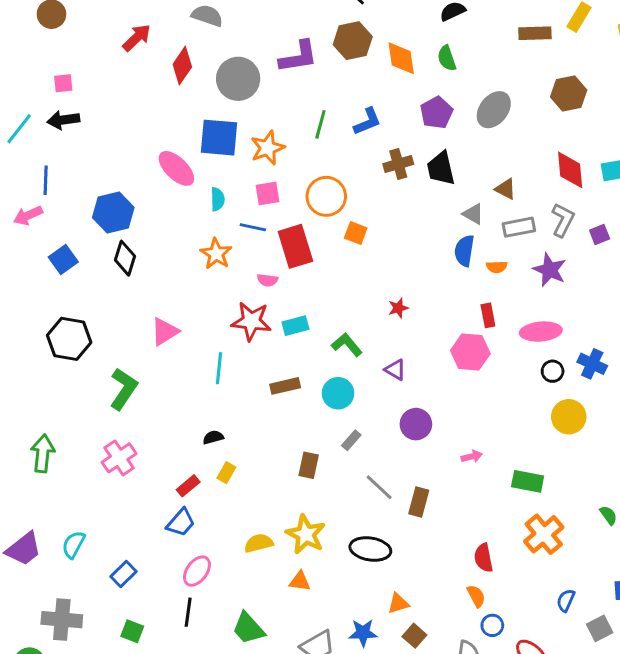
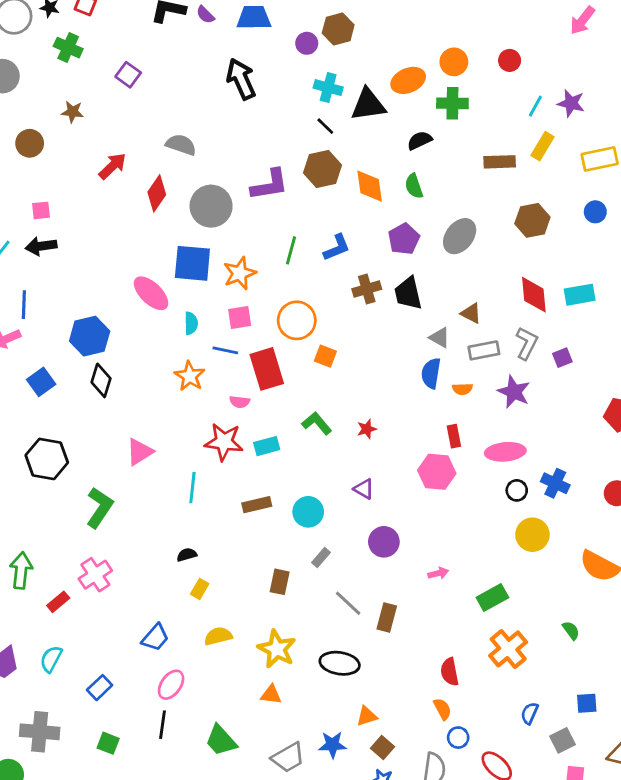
green L-shape: (347, 345) -> (317, 423), moved
green rectangle: (528, 481) -> (492, 598), turned -40
red rectangle: (188, 486) -> (58, 602), moved
yellow semicircle: (259, 543) -> (218, 636), moved

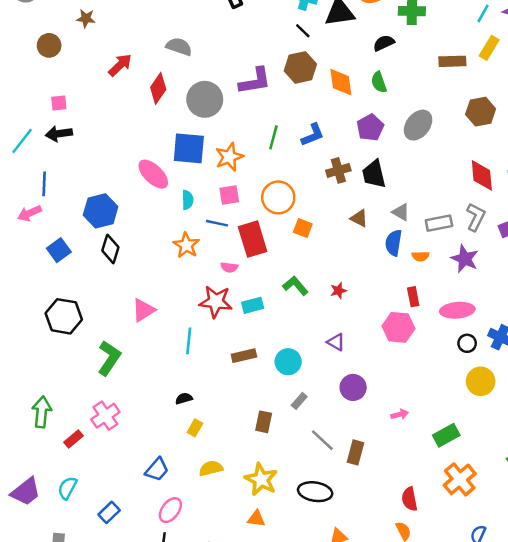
brown triangle: (471, 313) -> (359, 218), moved

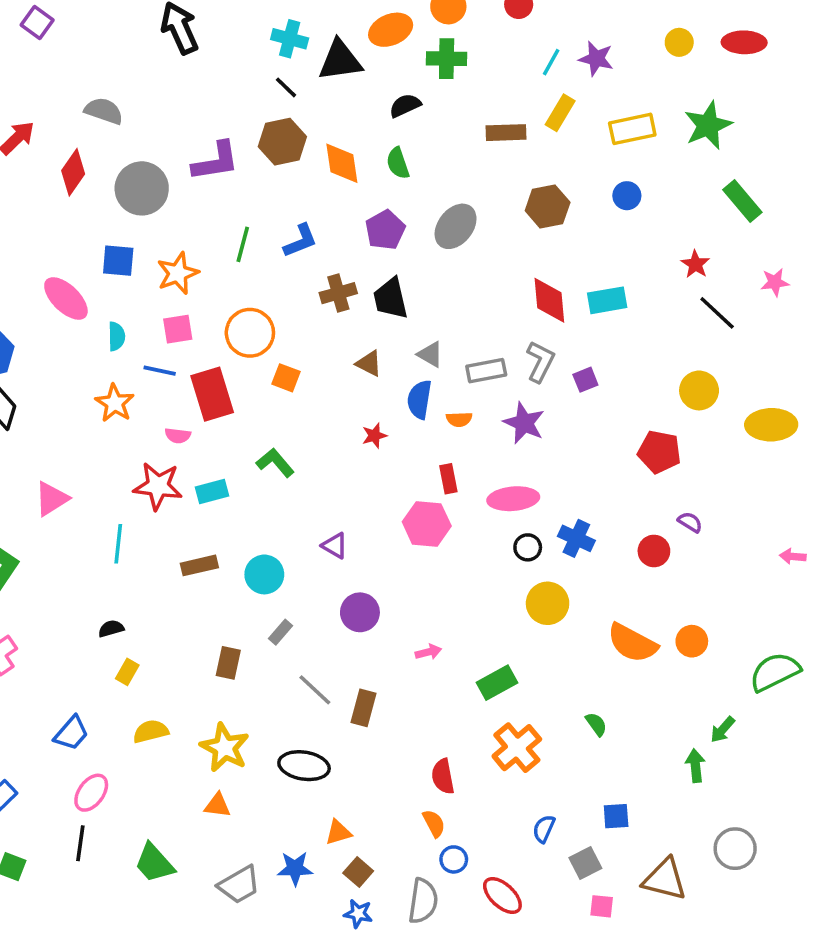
blue square: (189, 148) -> (118, 261), size x0.7
red star: (338, 291) -> (374, 436), moved

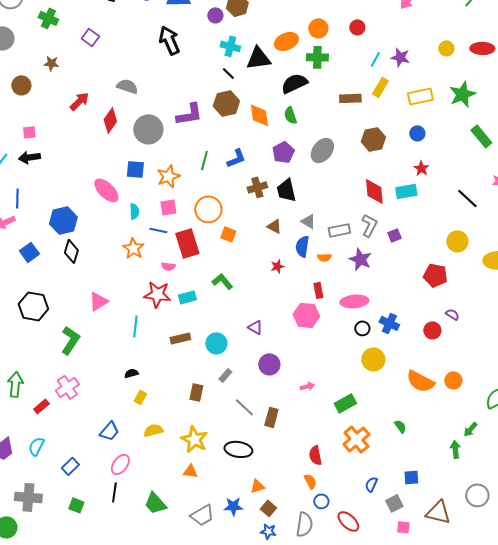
black semicircle: (405, 105) -> (294, 83), size x1.5
red star: (695, 264) -> (421, 168), moved

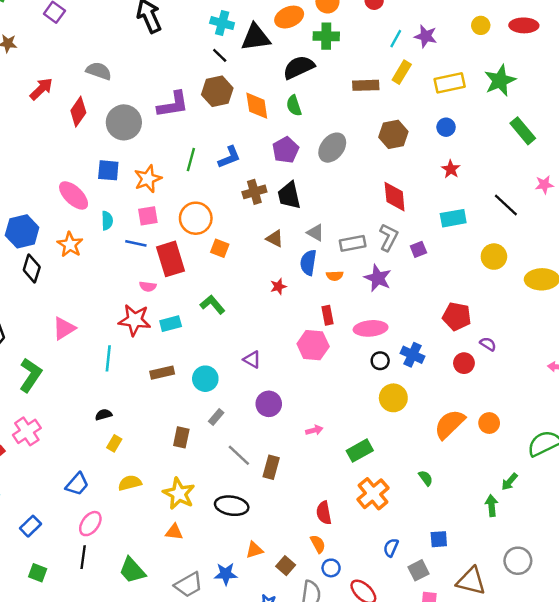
cyan rectangle: (406, 191) -> (453, 218), moved
orange star: (133, 248) -> (70, 245), moved
red pentagon: (435, 275) -> (457, 316), moved
orange semicircle: (420, 381) -> (450, 424), turned 108
brown square: (268, 508) -> (286, 566), moved

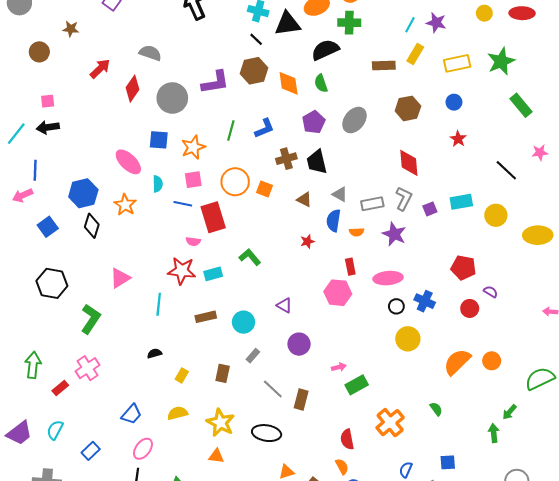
cyan rectangle: (453, 218) -> (461, 202), moved
orange square: (220, 248) -> (264, 189), moved
yellow rectangle: (114, 443) -> (182, 375), moved
green rectangle: (360, 451) -> (357, 385), moved

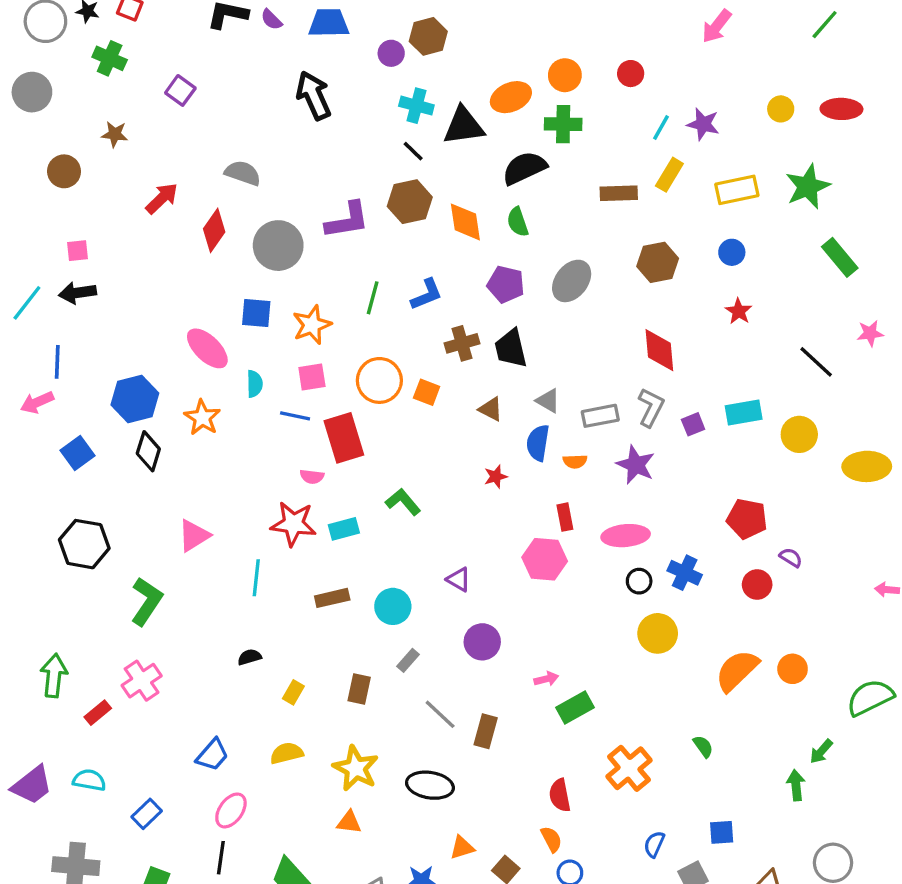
purple pentagon: (314, 122) -> (506, 284), turned -30
cyan semicircle: (55, 430) -> (89, 780), turned 72

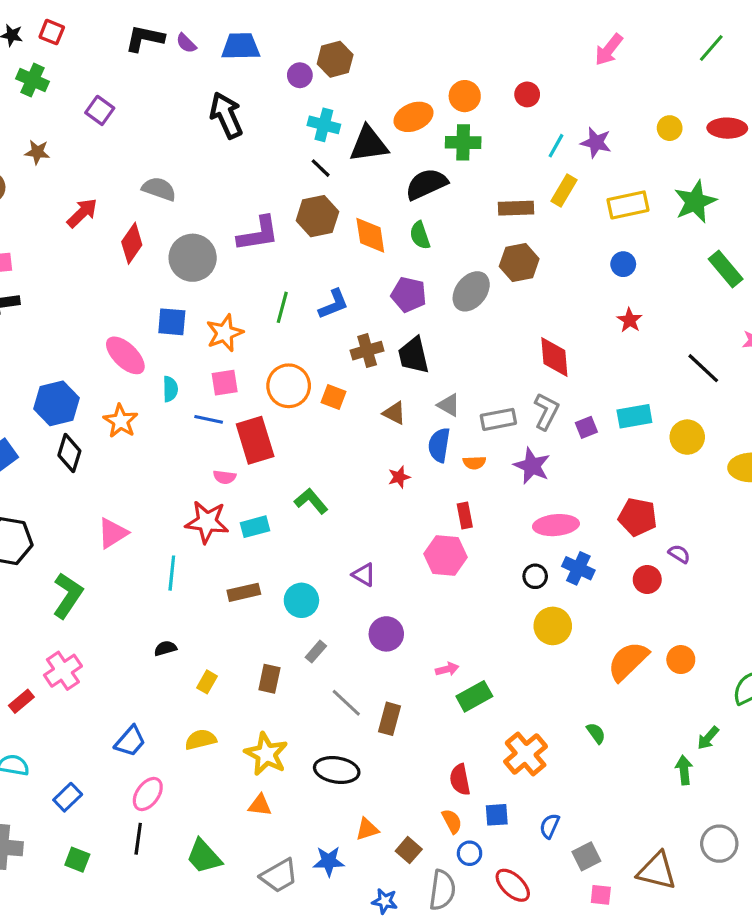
brown hexagon: (658, 262) -> (519, 263), moved
pink ellipse: (626, 536) -> (556, 525), moved
blue square: (722, 832) -> (497, 815), moved

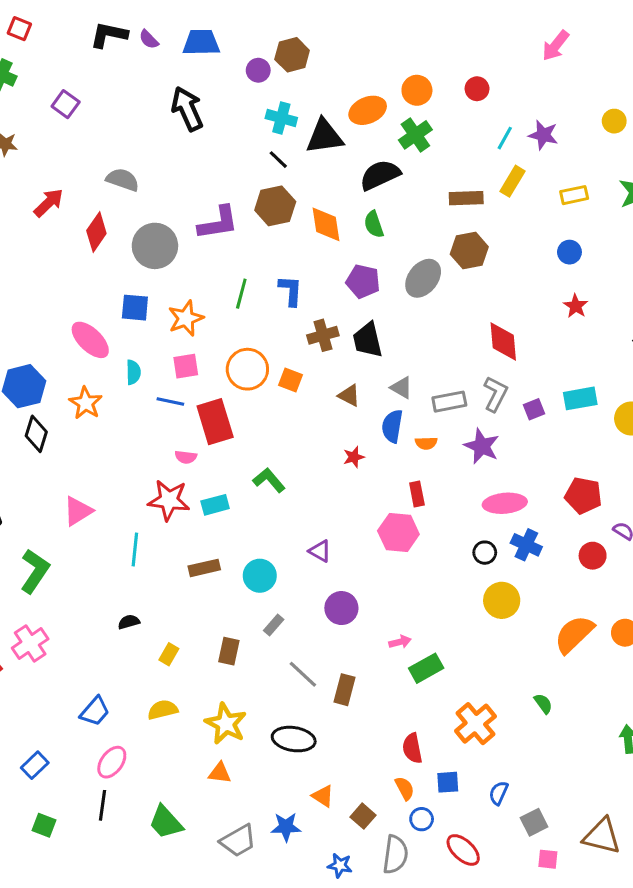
green cross: (463, 142) -> (415, 135), turned -36
yellow rectangle: (628, 205) -> (574, 195), size x0.7
blue L-shape: (333, 304) -> (291, 291), turned -64
orange triangle: (367, 829) -> (323, 796), turned 50

